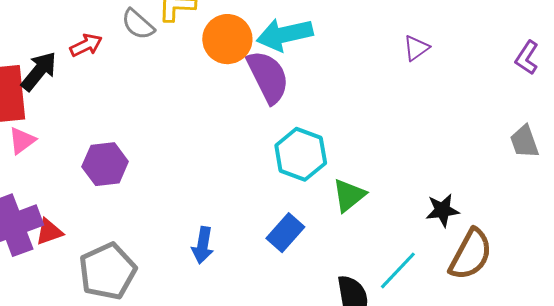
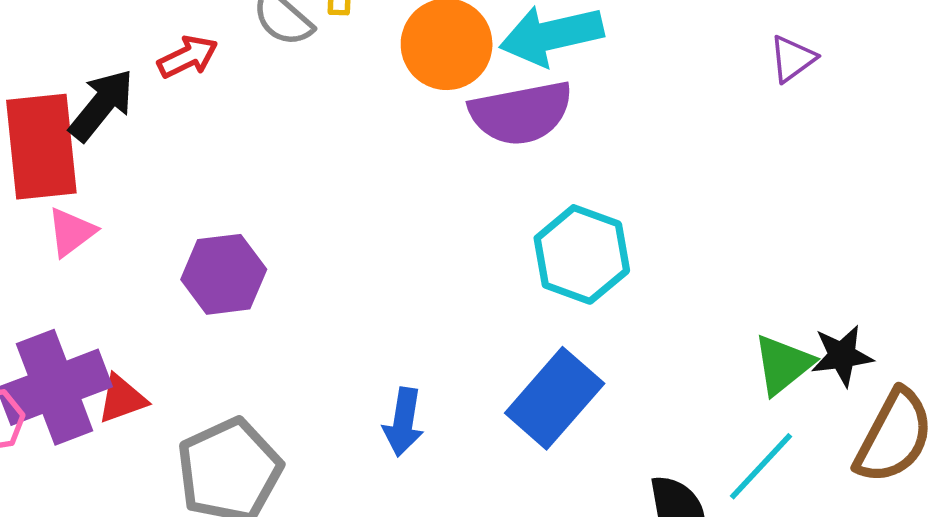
purple semicircle: (268, 77) -> (521, 113), turned 106
green triangle: (349, 195) -> (783, 364), moved
blue rectangle: (285, 233) -> (555, 398), size x1.4

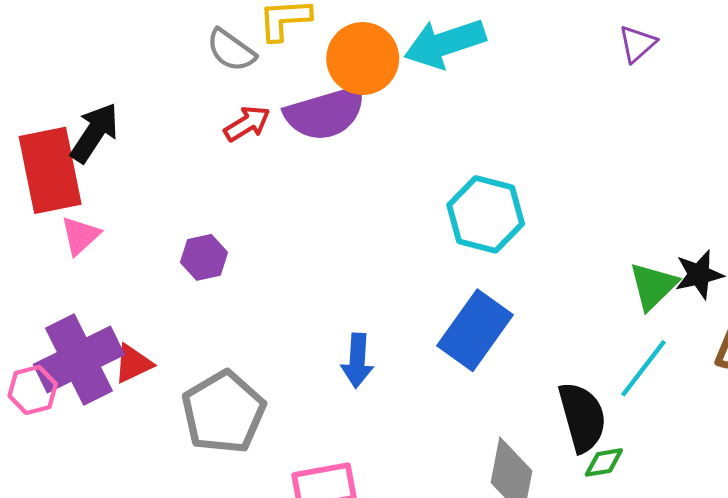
red arrow: (188, 57) -> (247, 124), moved
purple semicircle: (521, 113) -> (325, 113), moved
purple hexagon: (224, 274) -> (204, 257), size x0.7

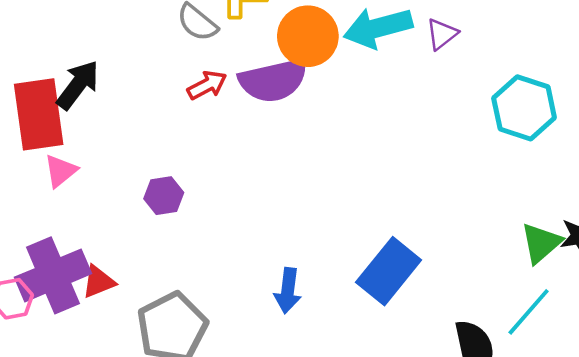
purple triangle: (637, 44) -> (442, 34), moved
cyan hexagon: (486, 214) -> (524, 108), moved

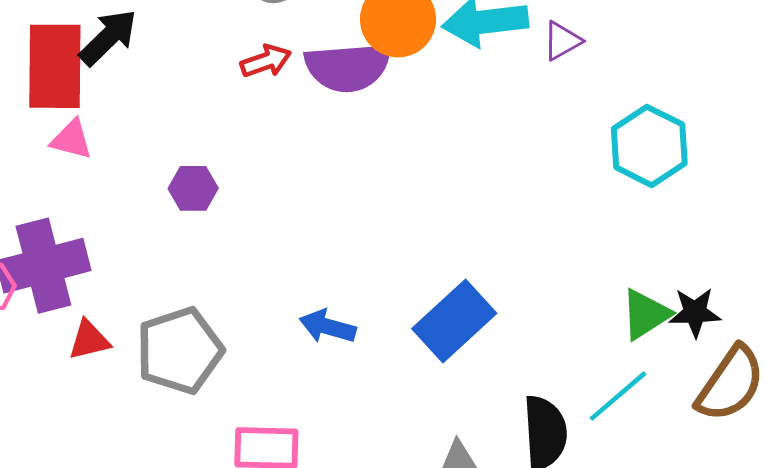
pink triangle: (61, 171) -> (72, 139), turned 45
red triangle: (98, 282) -> (89, 340), moved
blue arrow: (288, 291) -> (328, 327), turned 90

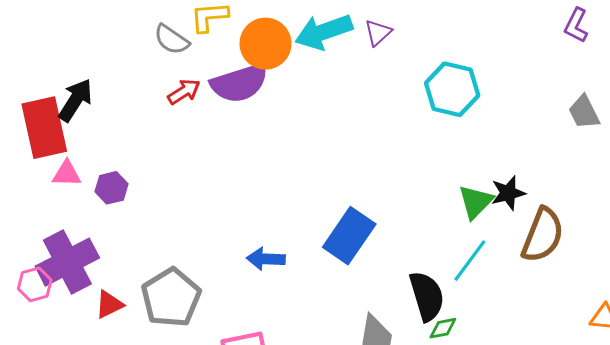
purple hexagon: (193, 188) -> (111, 188), moved

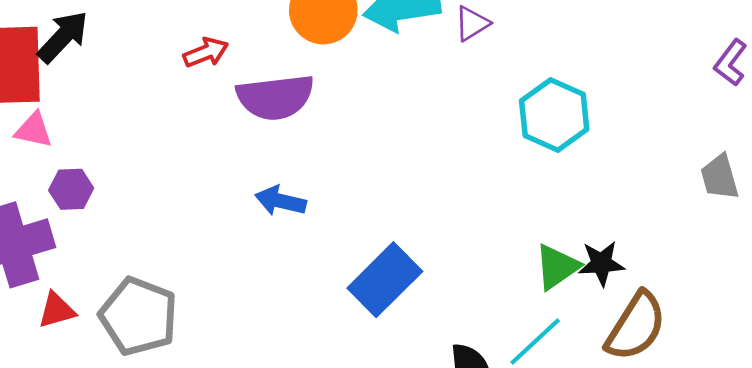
purple semicircle: (239, 83) -> (275, 97), moved
purple hexagon: (111, 188) -> (71, 189), moved
blue arrow: (266, 259) -> (281, 201), moved
gray pentagon: (171, 298) -> (139, 316), turned -30

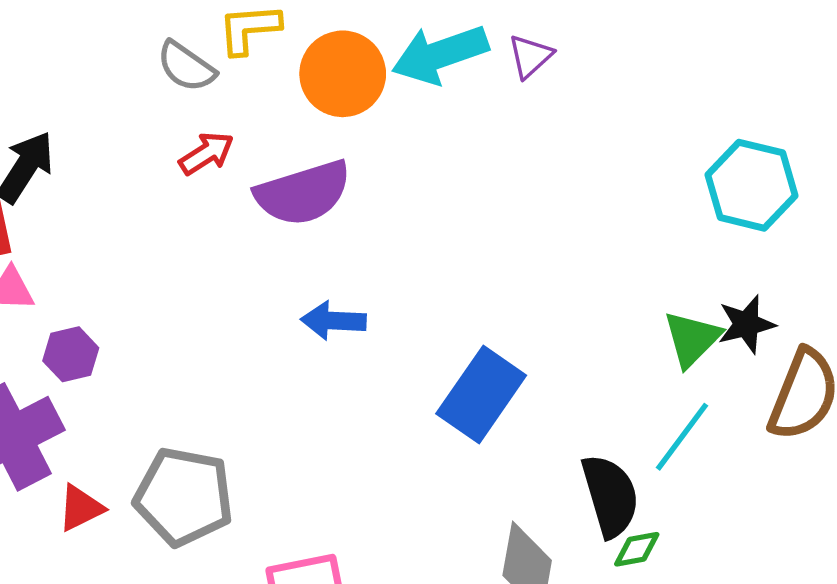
cyan hexagon: (554, 115) -> (752, 185), moved

